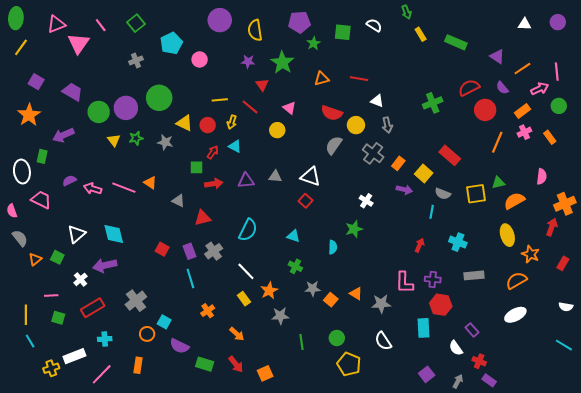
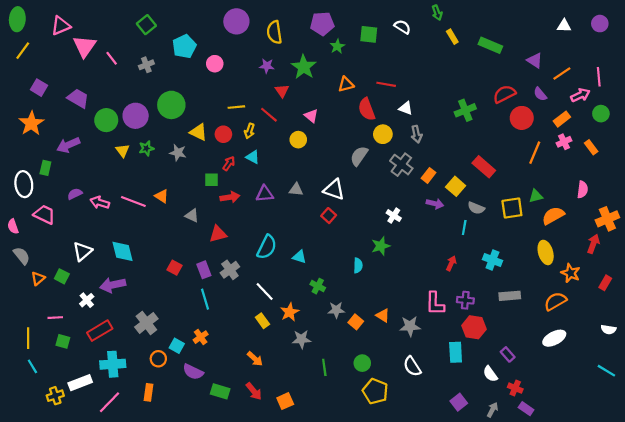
pink line: (101, 25) -> (112, 58), moved
red semicircle: (332, 113) -> (367, 109), moved, turned 50
cyan triangle: (293, 236) -> (299, 257), moved
orange cross: (208, 311) -> (201, 337), moved
cyan cross: (105, 339) -> (113, 364), size x1.6

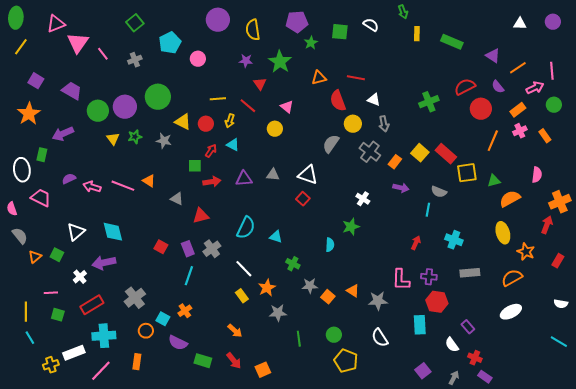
yellow rectangle: (452, 37) -> (417, 34), turned 32
yellow square: (456, 186) -> (420, 153), moved
yellow square: (512, 208) -> (467, 173), moved
cyan line: (205, 299) -> (189, 276), turned 36

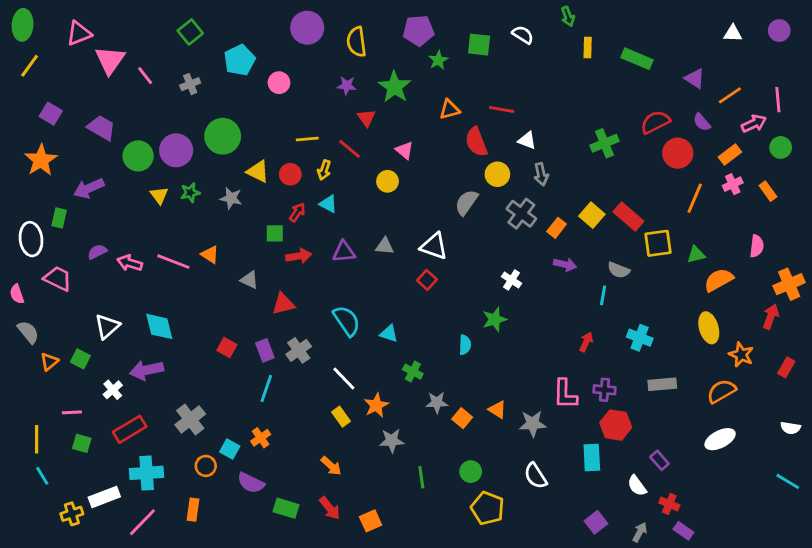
cyan semicircle: (246, 228) -> (347, 321), turned -60

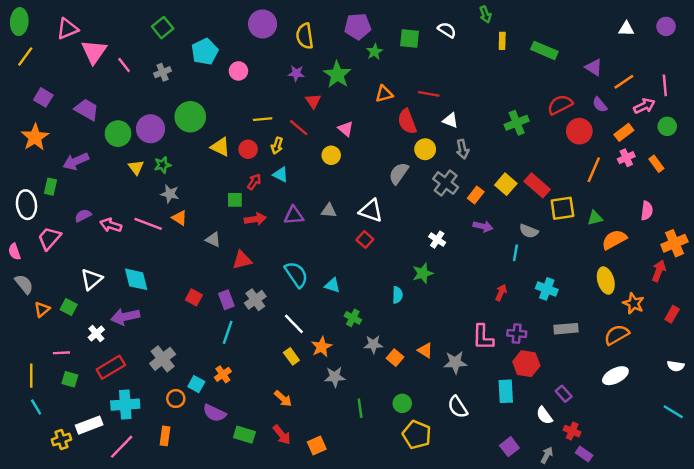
gray star: (231, 198) -> (170, 194), moved
pink trapezoid: (58, 279) -> (49, 238), turned -75

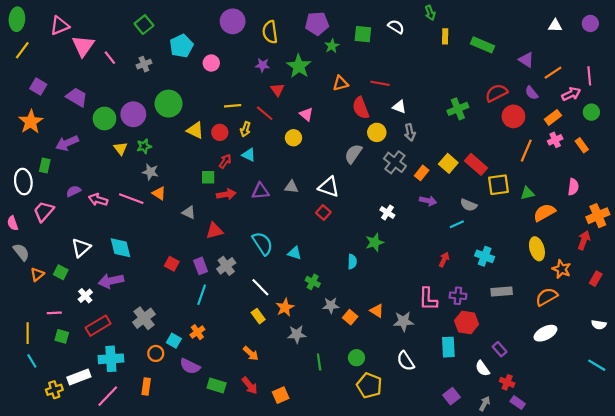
cyan line: (515, 253) -> (457, 224), turned 56

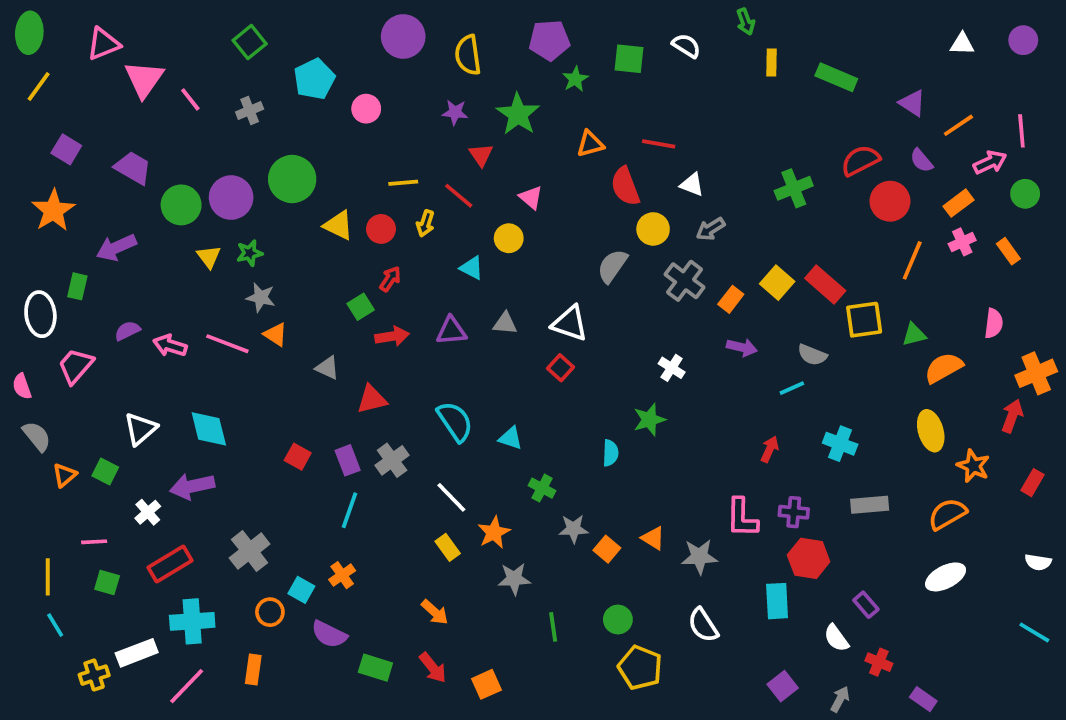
gray arrow: (410, 132) -> (710, 229), turned 70
cyan triangle: (249, 155) -> (472, 268), moved
green square: (208, 177) -> (361, 307), turned -32
purple rectangle: (518, 403) -> (923, 699), moved

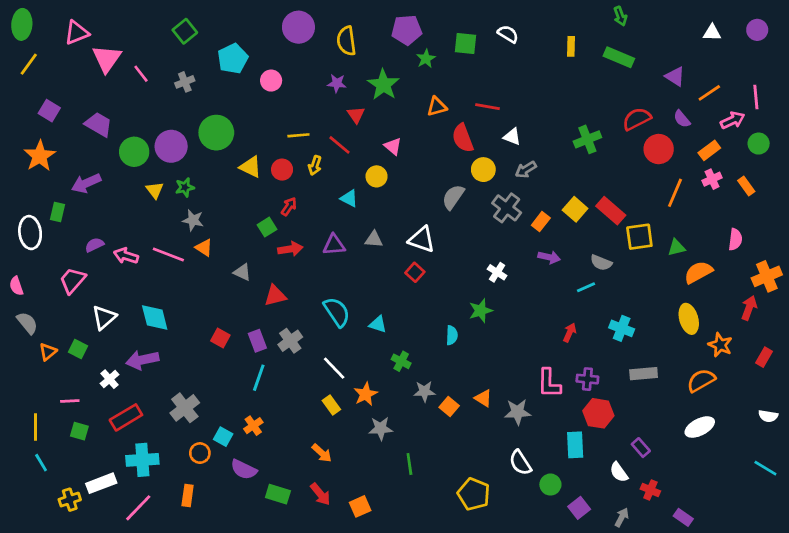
green arrow: (746, 22) -> (620, 16), moved
pink trapezoid: (76, 366) -> (73, 280), moved
green circle: (618, 620) -> (550, 485), moved

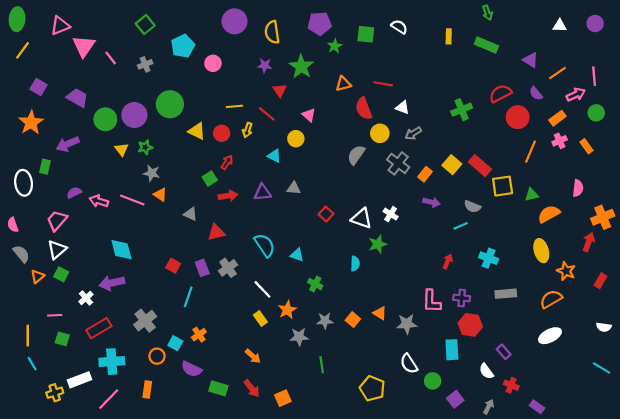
white triangle: (422, 239) -> (362, 218), moved
white triangle: (104, 317) -> (57, 250), moved
cyan line: (259, 378) -> (188, 297), moved
gray star: (424, 391) -> (325, 321), moved

